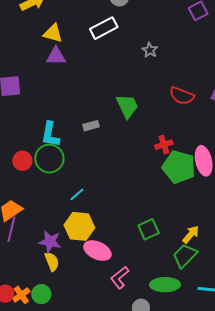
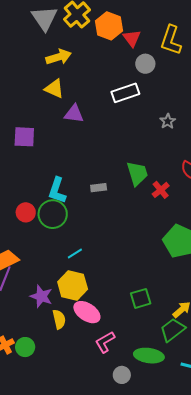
yellow triangle: (53, 33) -> (54, 89), moved
red cross: (164, 145) -> (161, 190), moved, turned -30
yellow semicircle: (52, 262) -> (59, 319), moved

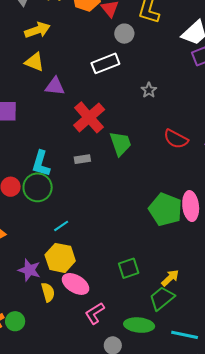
red cross: (161, 190) -> (89, 117), moved, size x1.8

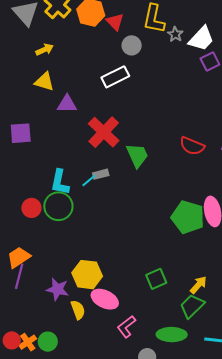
yellow arrow: (37, 30) -> (45, 50), size x0.7
gray star: (149, 90) -> (175, 34), moved
cyan line: (61, 226) -> (89, 181), moved

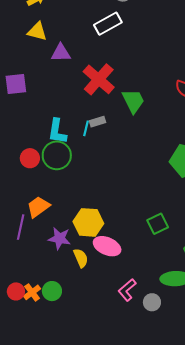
cyan line: (89, 181) -> (86, 128), turned -35
orange trapezoid: (19, 257) -> (38, 207), moved
pink L-shape: (126, 327) -> (127, 290), moved

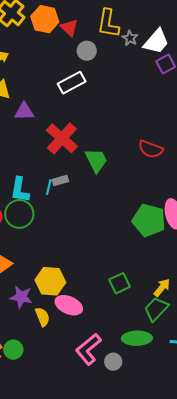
pink L-shape: (127, 290) -> (88, 349), size x1.4

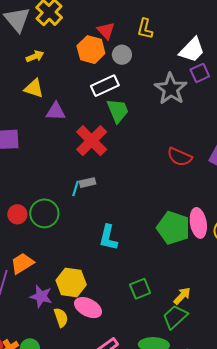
orange hexagon: (45, 19) -> (91, 50), moved
yellow L-shape: (108, 23) -> (145, 29), size x0.7
gray star: (130, 38) -> (171, 89), moved, size x2.0
green trapezoid: (96, 160) -> (118, 111), moved
cyan L-shape: (20, 190) -> (108, 238), moved

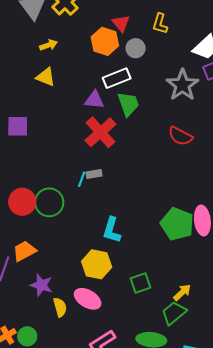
purple triangle: (56, 111) -> (94, 100), moved
red semicircle: (180, 157) -> (180, 136), moved
red circle: (17, 214) -> (22, 202), size x1.4
yellow hexagon: (71, 283) -> (97, 264), moved

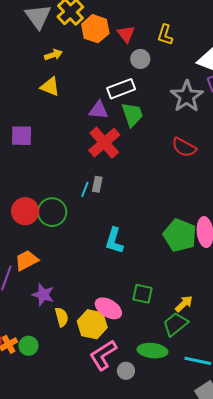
orange hexagon: (105, 41) -> (95, 29), moved
gray rectangle: (94, 174) -> (97, 184), turned -70
yellow hexagon: (97, 264) -> (92, 324), moved
green square: (141, 283) -> (143, 294), turned 30
pink ellipse: (88, 299) -> (108, 308), moved

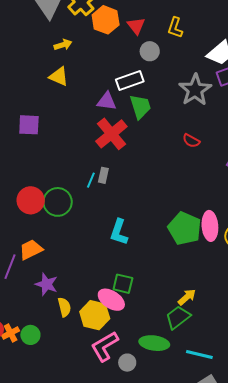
red semicircle: (184, 147) -> (191, 141), size x0.7
green square: (143, 294) -> (123, 284), moved

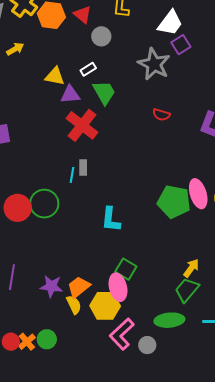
yellow triangle: (59, 76) -> (55, 76), moved
white rectangle: (130, 80) -> (88, 69), size x0.6
orange trapezoid: (31, 250) -> (79, 287), moved
green square: (123, 284) -> (126, 269), turned 30
pink ellipse: (111, 300) -> (118, 287), turned 56

